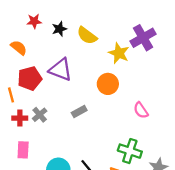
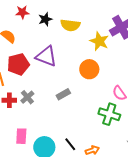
yellow semicircle: (87, 36) -> (70, 25), turned -30
pink rectangle: (23, 150) -> (21, 136), moved
green cross: (130, 151) -> (109, 114), moved

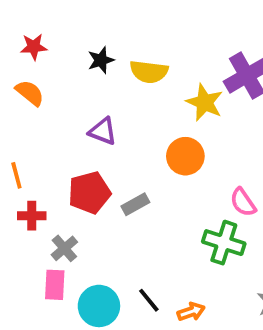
red star: (22, 12) -> (34, 47), moved
purple triangle: (46, 56) -> (103, 131), size x0.7
red pentagon: (18, 64) -> (89, 193), moved
gray cross: (27, 97) -> (64, 248), moved

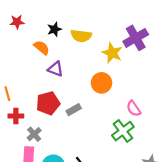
orange semicircle: (30, 93) -> (42, 48), moved
green cross: (224, 243) -> (123, 131), turned 35

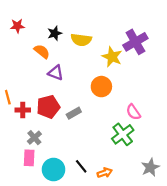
red cross: (16, 116) -> (23, 110), moved

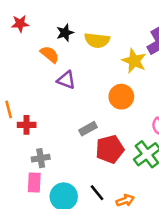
red pentagon: (48, 107) -> (110, 149), moved
gray cross: (34, 138) -> (41, 158), turned 32

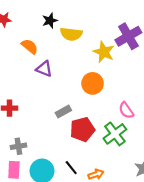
black star: (65, 33) -> (50, 21), moved
gray cross: (41, 158) -> (18, 146), moved
pink rectangle: (34, 182) -> (14, 170), moved

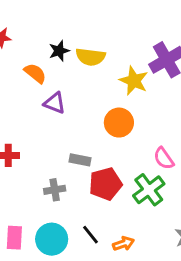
black star: (50, 21) -> (59, 51), moved
gray rectangle: (63, 111) -> (80, 160), turned 40
gray cross: (18, 146) -> (55, 190), moved

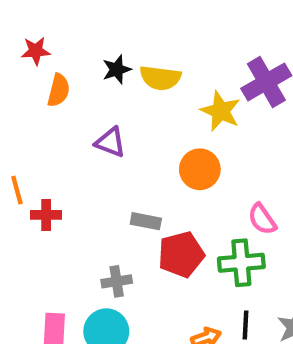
orange semicircle: (35, 73) -> (59, 90), moved, turned 65
gray cross: (55, 190) -> (117, 281), moved
green cross: (149, 190) -> (241, 263), turned 32
black line: (90, 235) -> (246, 325), moved, turned 42

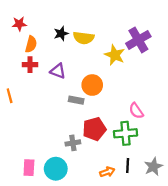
orange circle: (200, 169) -> (92, 85), moved
red cross: (46, 215) -> (30, 65), moved
gray rectangle: (146, 221) -> (76, 100), moved
gray cross: (117, 281) -> (73, 143), moved

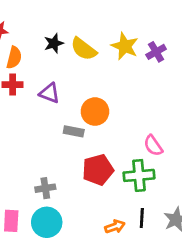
yellow semicircle: (84, 38) -> (84, 49), turned 30
purple cross: (138, 40) -> (156, 52), size x0.6
yellow star: (115, 55) -> (125, 46), moved
gray cross: (73, 143) -> (45, 188), moved

